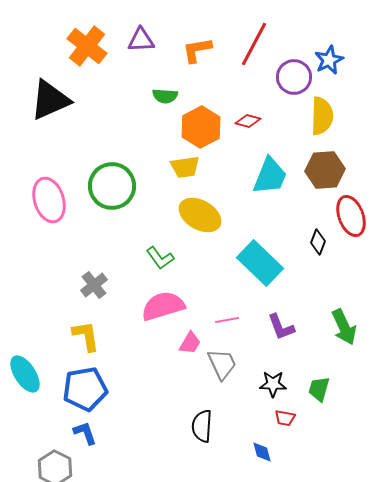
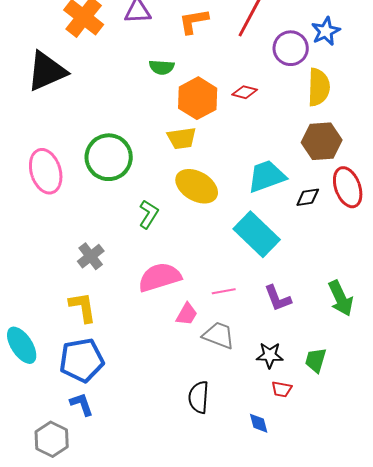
cyan trapezoid: (270, 176) -> (267, 176), moved, turned -132
black diamond: (318, 242) -> (308, 197), moved, turned 60
green L-shape: (160, 258) -> (149, 214), moved, turned -112
gray trapezoid: (222, 364) -> (219, 335), turned -44

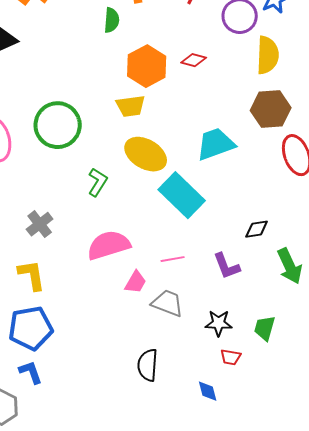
green semicircle: (162, 67) -> (112, 20), moved, turned -90
black diamond: (308, 197) -> (257, 229), moved
cyan rectangle: (257, 234) -> (182, 195), moved

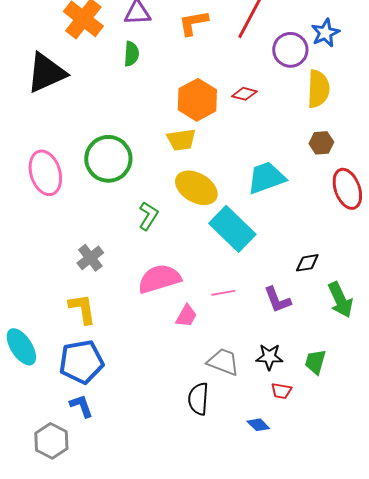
green semicircle: (112, 20) -> (131, 54), moved
brown hexagon: (271, 109) -> (321, 143), size x0.6
gray trapezoid: (168, 303) -> (223, 362), moved
blue diamond: (208, 391) -> (258, 425), turned -30

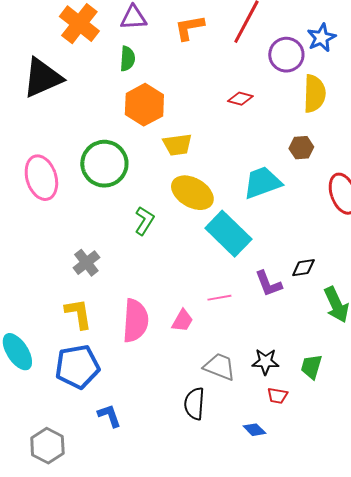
orange hexagon: (197, 100) -> (144, 105), moved
brown hexagon: (321, 143) -> (301, 148), moved
pink semicircle: (159, 279) -> (135, 321), moved, turned 111
purple L-shape: (277, 300) -> (268, 284), moved
blue L-shape: (81, 406) -> (109, 416), moved

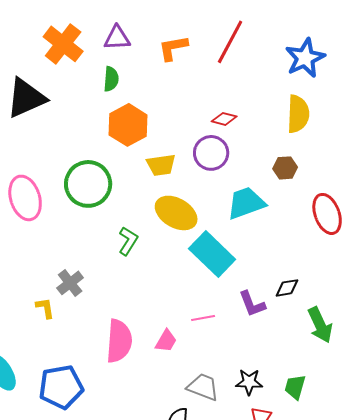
blue star: (321, 38) -> (305, 58), size x1.4
purple circle: (286, 55) -> (211, 153), moved
yellow L-shape: (78, 314) -> (45, 308), moved, size x0.7

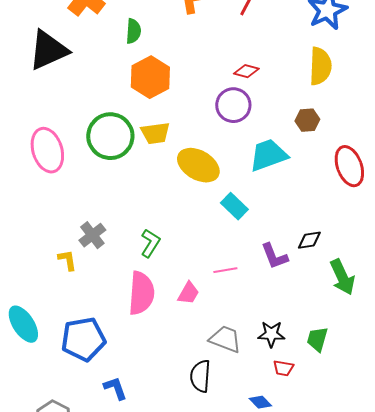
yellow trapezoid: (161, 165) -> (155, 133), moved
green L-shape: (128, 241) -> (150, 243), moved
cyan rectangle: (212, 254) -> (234, 206), size x0.6

